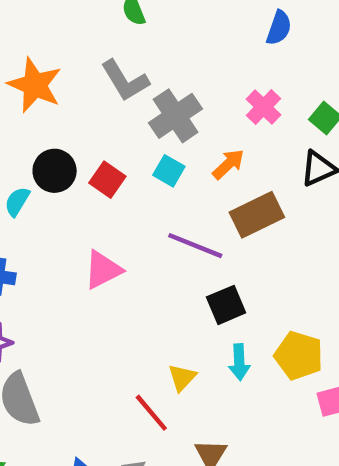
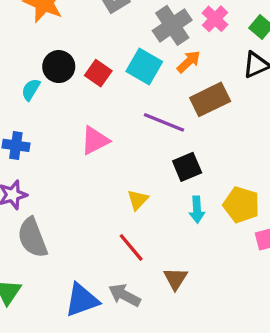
gray cross: (176, 116) -> (172, 25), moved
cyan square: (169, 171) -> (144, 67), size x1.5
yellow triangle: (182, 378) -> (138, 200), moved

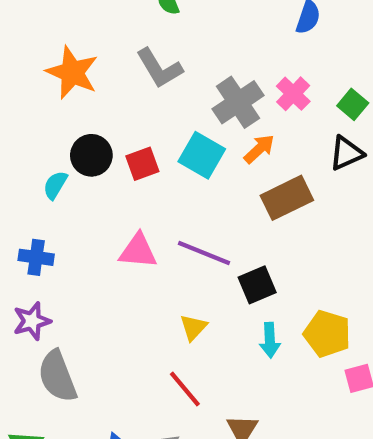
red square: (98, 73) -> (142, 164), turned 35
purple line: (164, 122) -> (204, 253), moved
pink triangle: (95, 141) -> (138, 251), turned 32

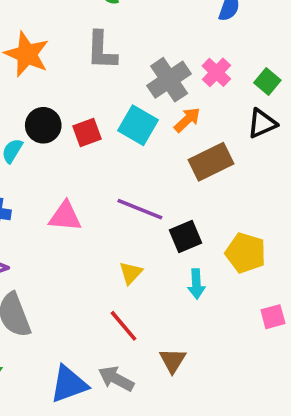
gray L-shape: (159, 68) -> (102, 51), turned 33
pink triangle: (138, 251) -> (65, 216), moved
yellow pentagon: (327, 334) -> (246, 253), moved

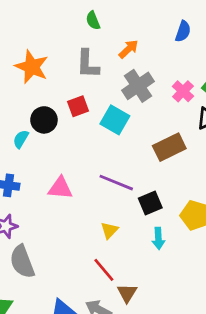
pink cross: (216, 72) -> (183, 91), moved
orange arrow: (187, 120) -> (128, 49), moved
red square: (87, 133) -> (78, 106), moved
brown triangle: (173, 360) -> (127, 293), moved

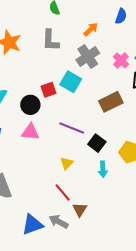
orange arrow: (128, 49) -> (91, 29), moved
red square: (78, 106) -> (48, 90), moved
black circle: (44, 120) -> (30, 105), moved
black square: (150, 203) -> (97, 143), turned -30

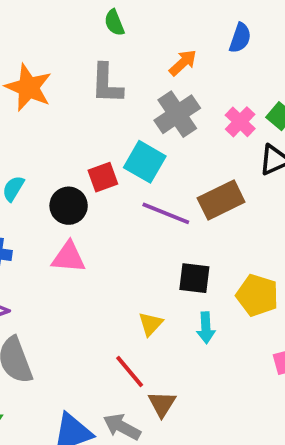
purple line: (72, 128) -> (166, 213), moved
black square: (97, 143) -> (194, 278), turned -30
yellow triangle: (67, 163) -> (151, 324), moved

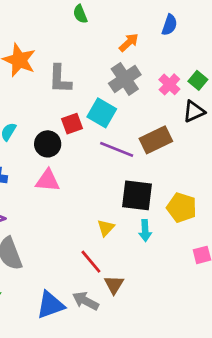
gray L-shape: (107, 84) -> (60, 79), moved
black square: (194, 278) -> (137, 195), size x1.4

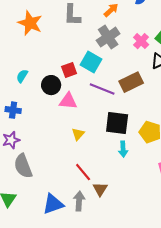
gray L-shape: (60, 79) -> (72, 15), moved
pink triangle: (48, 180) -> (68, 101), moved
yellow triangle: (106, 228) -> (78, 134), moved
gray arrow: (86, 301) -> (79, 201), turned 66

